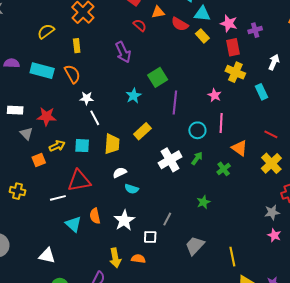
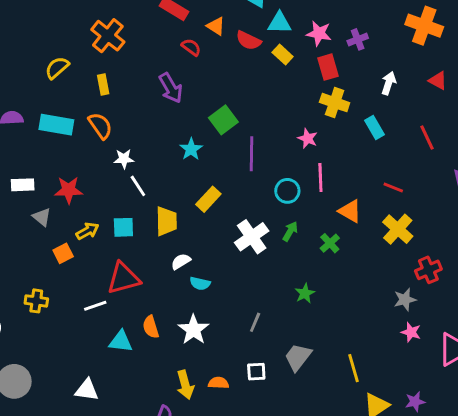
orange triangle: (158, 12) -> (216, 26), turned 48
cyan triangle: (73, 224) -> (121, 341), turned -30
white square: (150, 237) -> (256, 372), moved

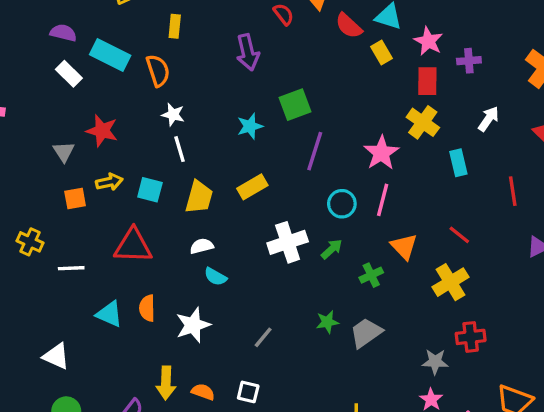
pink star: (308, 138) -> (381, 153), size x1.5
white rectangle: (23, 185) -> (69, 74), moved, turned 30
white line: (95, 306) -> (71, 268), moved
gray trapezoid: (298, 357) -> (366, 333), moved

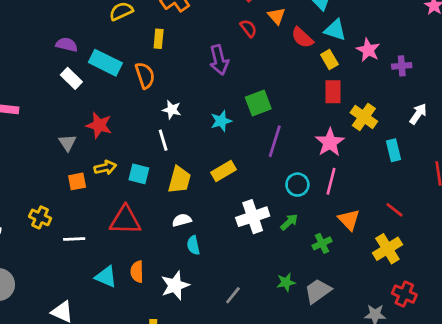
red rectangle: (427, 81) -> (333, 92), moved
white star: (173, 115) -> (172, 110), moved
cyan semicircle: (215, 277) -> (193, 245), turned 48
red cross: (471, 337) -> (404, 294), turned 30

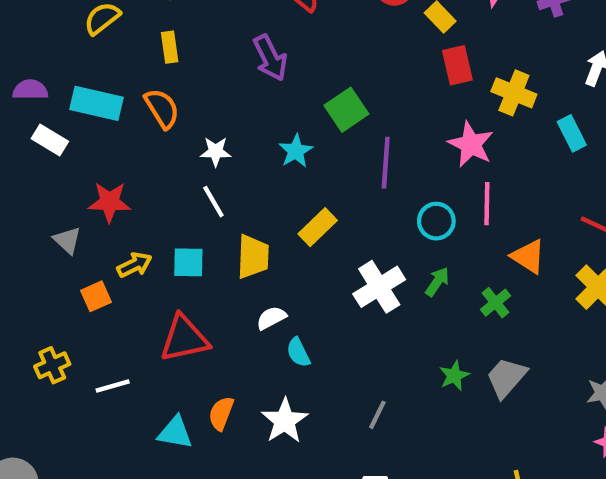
yellow cross: (40, 217) -> (52, 365), turned -35
orange semicircle: (137, 272) -> (221, 413), turned 35

